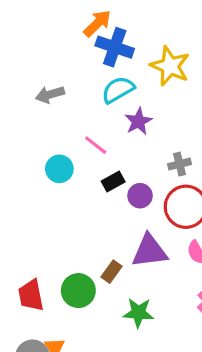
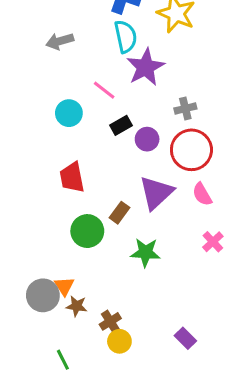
cyan semicircle: (118, 90) -> (126, 37), turned 108
purple star: (138, 121) -> (146, 67), size x1.4
purple triangle: (149, 251) -> (156, 193), turned -36
red trapezoid: (31, 295) -> (72, 177), moved

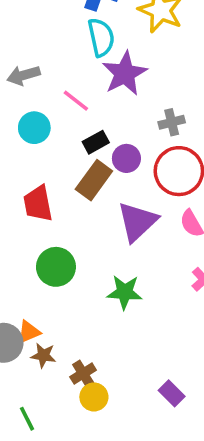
gray arrow: (60, 41) -> (23, 75), moved
brown rectangle: (119, 213) -> (94, 180), moved, size x1.5
orange triangle: (64, 286) -> (29, 332), turned 40

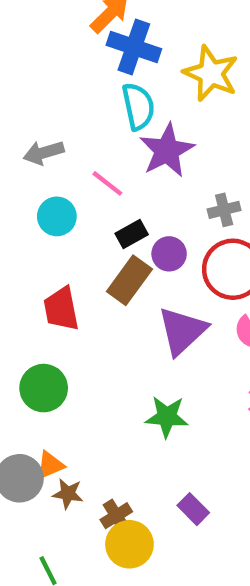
green circle: (56, 267) -> (44, 388), moved
purple rectangle: (172, 393) -> (193, 509), moved
yellow circle: (94, 397) -> (129, 544), size x1.4

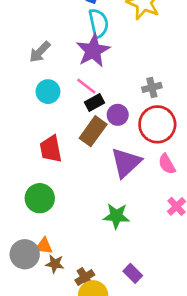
purple star: (167, 150) -> (93, 51), moved
gray arrow: (44, 153) -> (40, 52), turned -30
pink line: (107, 183) -> (86, 86), moved
orange triangle: (50, 465) -> (44, 246), turned 30

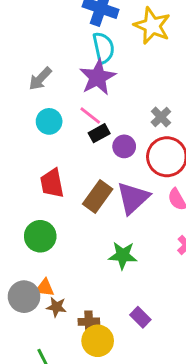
gray cross: (152, 87) -> (161, 117), turned -30
brown rectangle: (93, 131) -> (98, 197), moved
brown cross: (85, 278) -> (89, 322), turned 30

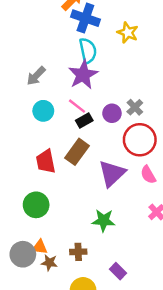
yellow star: (152, 26) -> (128, 33), size x0.7
purple circle: (124, 146) -> (112, 113), moved
brown rectangle: (98, 197) -> (77, 152), moved
brown cross: (89, 322) -> (78, 252), moved

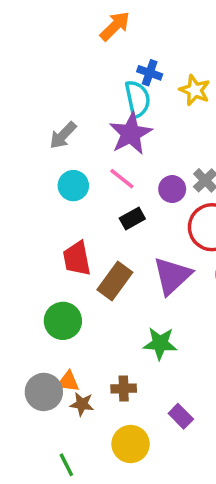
blue cross: (85, 18) -> (150, 73), moved, size x0.6
yellow star: (128, 33) -> (195, 90), moved
black rectangle: (84, 120) -> (132, 219), moved
brown rectangle: (77, 152) -> (115, 281), moved

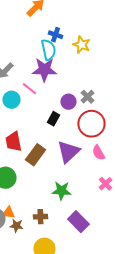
purple star: (131, 134) -> (44, 70), turned 30
pink line: (122, 179) -> (29, 89), moved
black rectangle: (132, 219) -> (53, 119), moved, turned -32
purple rectangle: (181, 416) -> (78, 222), moved, size x1.5

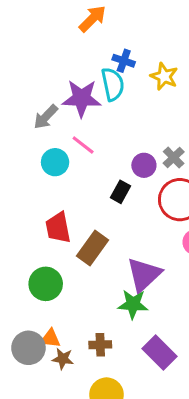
purple star: (44, 70) -> (82, 98), moved
purple triangle: (68, 152) -> (144, 275), moved

